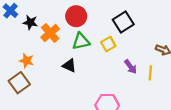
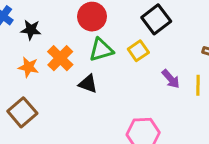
orange cross: (50, 33) -> (60, 58), moved
orange star: (27, 61) -> (28, 67), moved

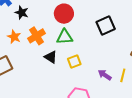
yellow square: (138, 51) -> (74, 61), moved
purple arrow: (171, 79) -> (105, 75), moved, turned 152

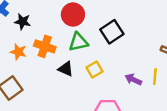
black square: (106, 26) -> (112, 32), moved
orange cross: (36, 36) -> (45, 46), turned -30

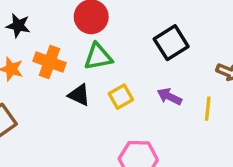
black square: (112, 32) -> (171, 43), moved
purple arrow: (133, 79) -> (169, 97), moved

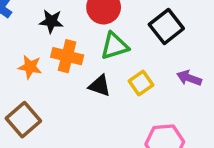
black star: (18, 26) -> (51, 21), moved
black square: (171, 43) -> (166, 27), moved

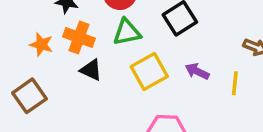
yellow square: (141, 83) -> (149, 71), size x1.5
black triangle: (100, 86) -> (91, 70), moved

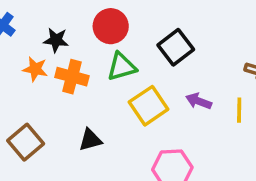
orange star: (41, 44) -> (35, 69), moved
black triangle: (91, 70) -> (90, 140), moved, turned -35

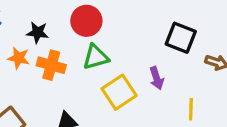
black square: (176, 47) -> (181, 38), moved, turned -32
purple arrow: (199, 101) -> (157, 78), moved, turned -130
yellow line: (239, 110) -> (191, 109), moved

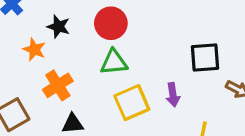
black square: (181, 38) -> (205, 58), turned -36
orange cross: (51, 65) -> (58, 85), moved, turned 32

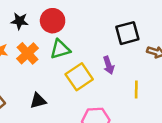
black star: (58, 27) -> (20, 21), moved
orange cross: (58, 85) -> (28, 53), moved

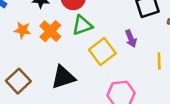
black triangle: (38, 101) -> (63, 77), size x1.5

